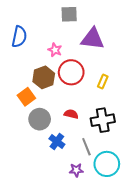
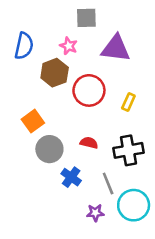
pink star: (55, 50) -> (69, 46), moved
brown hexagon: (44, 77) -> (55, 73), moved

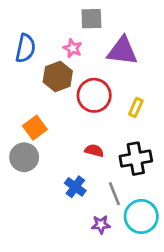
gray circle: (49, 149) -> (24, 157), moved

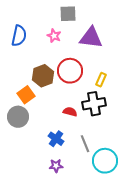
brown hexagon: (58, 76) -> (43, 76), moved
black cross: (136, 159) -> (94, 104), moved
purple star: (101, 225) -> (56, 166), moved

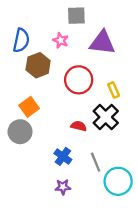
brown hexagon: (43, 76) -> (38, 65), moved
yellow rectangle: (101, 80) -> (114, 90), turned -48
black cross: (94, 104) -> (106, 117), turned -35

